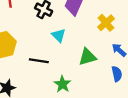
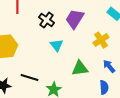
black line: (39, 61) -> (30, 77), moved

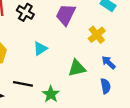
black cross: (47, 20) -> (25, 12), moved
cyan triangle: (57, 45) -> (40, 49), moved, turned 40

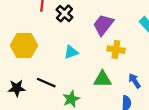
yellow cross: (97, 35) -> (116, 50), moved, turned 35

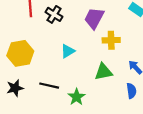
black star: (17, 88) -> (15, 88), moved

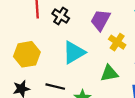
yellow cross: (111, 40) -> (117, 42), turned 35
cyan triangle: (68, 51) -> (74, 52), size x1.6

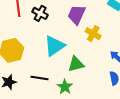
green triangle: (109, 73) -> (76, 64), moved

